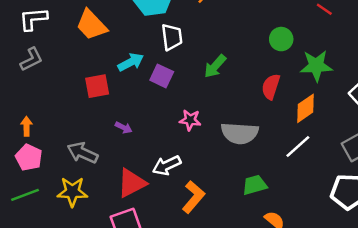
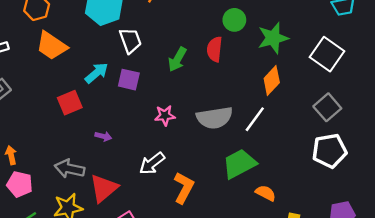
red semicircle: (271, 87) -> (215, 49), moved
white line: (298, 147) -> (255, 119), moved
red triangle: (132, 183) -> (104, 188), moved
green trapezoid: (255, 185) -> (239, 164), size x1.4

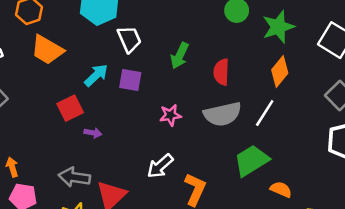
red semicircle: (215, 49) -> (221, 72), moved
purple arrow: (103, 136) -> (93, 133), moved

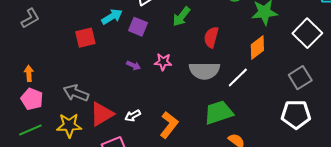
purple arrow: (93, 133) -> (133, 65), moved
white arrow: (160, 166) -> (133, 116), moved, size x0.7

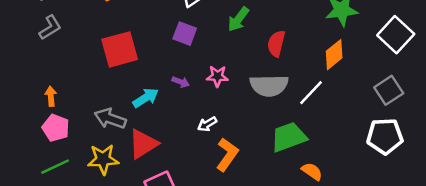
cyan arrow: (112, 17) -> (146, 98), moved
red square: (85, 38) -> (120, 49), size x1.4
white arrow: (133, 116) -> (207, 124), moved

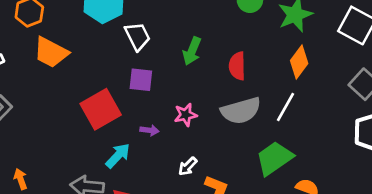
red square: (120, 49) -> (101, 109), moved

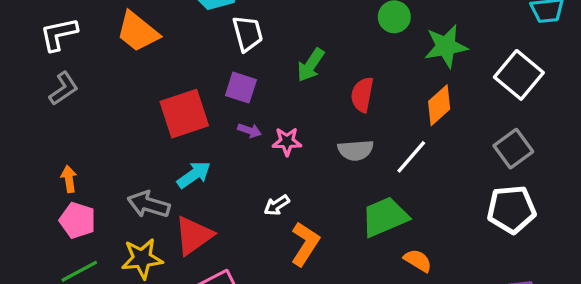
gray semicircle: (241, 111) -> (356, 150), size x0.7
purple arrow: (150, 130) -> (249, 130), moved

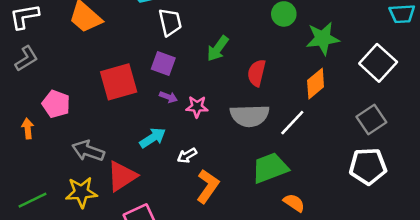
gray semicircle: (356, 150) -> (250, 116), size x1.4
cyan arrow: (194, 175) -> (153, 138), moved
pink pentagon: (78, 220) -> (56, 104), moved

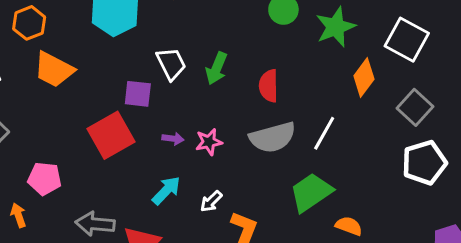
white trapezoid: (170, 22) -> (171, 64), moved
purple square: (163, 64) -> (138, 94), moved
orange diamond: (316, 84) -> (364, 77), moved

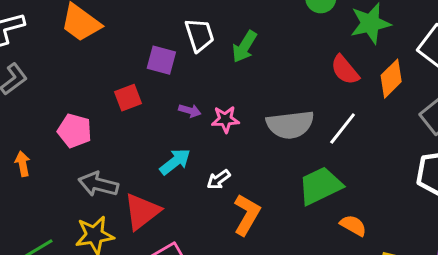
red semicircle: (269, 86) -> (345, 70), moved, turned -48
red square: (111, 135) -> (128, 98), size x0.6
pink pentagon: (44, 179) -> (75, 131), moved

